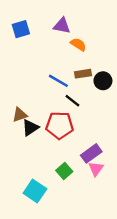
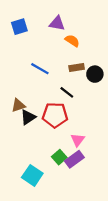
blue line: (58, 81) -> (40, 69), moved
purple rectangle: (91, 153) -> (74, 159), moved
pink triangle: (96, 169) -> (78, 140), moved

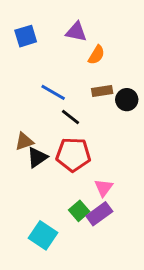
orange semicircle: (72, 41) -> (96, 55), turned 88
black line: (67, 92) -> (70, 117), moved

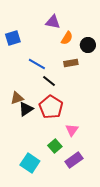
blue square: (26, 36) -> (13, 38), moved
black circle: (127, 100) -> (88, 45), moved
red pentagon: (73, 154) -> (51, 107), turned 30
purple rectangle: (99, 214) -> (74, 160), moved

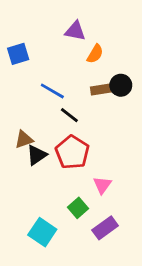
black circle: (88, 45) -> (121, 85), moved

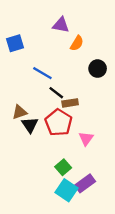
brown rectangle: (101, 90) -> (70, 103), moved
black triangle: (37, 155) -> (30, 125), turned -30
pink triangle: (102, 185) -> (86, 139), moved
cyan square: (42, 232) -> (67, 190), moved

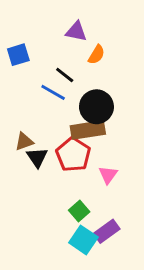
black circle: (98, 69) -> (96, 107), moved, size x1.5
black line: (56, 93) -> (65, 75), moved
brown rectangle: (70, 103) -> (88, 130), size x1.6

